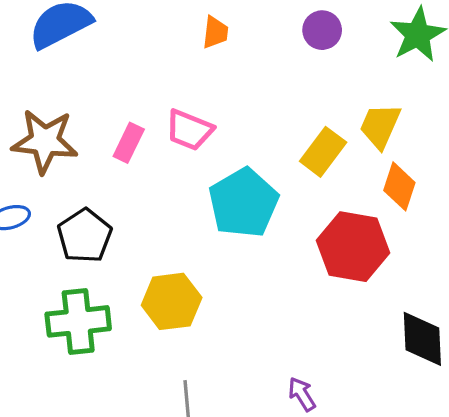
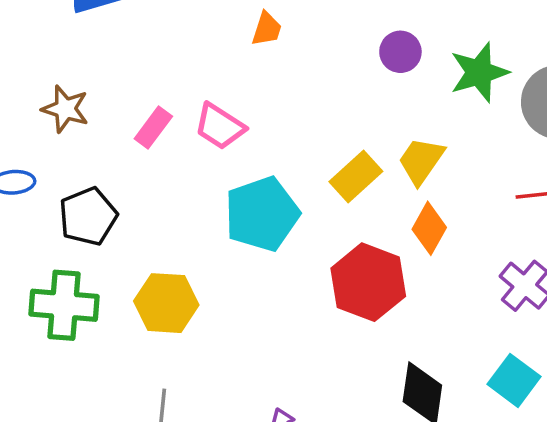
purple circle: (322, 30) -> (400, 52), moved
brown star: (45, 141) -> (65, 109), size x0.7

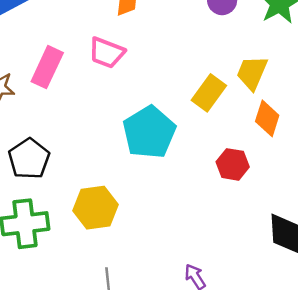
pink trapezoid: (220, 126) -> (107, 53), moved
pink rectangle: (153, 128) -> (47, 67), moved, size x1.4
red hexagon: (368, 282) -> (233, 164), size x0.6

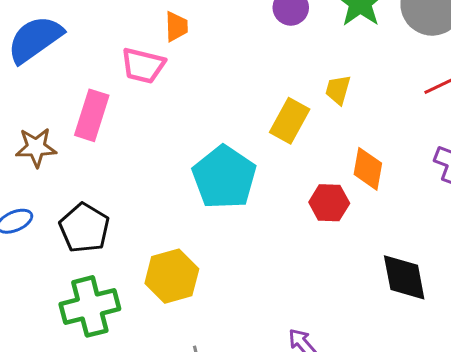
pink trapezoid: (107, 53) -> (143, 66), moved
yellow trapezoid: (252, 73) -> (338, 90), size x0.7
orange diamond: (267, 118) -> (368, 169), moved

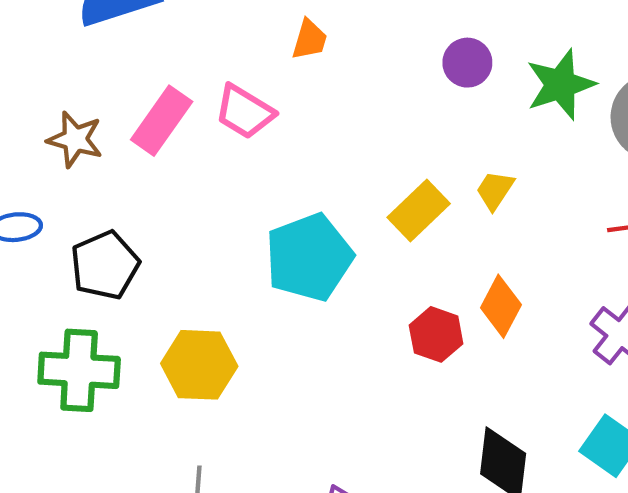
pink trapezoid: (143, 66) -> (245, 112), moved

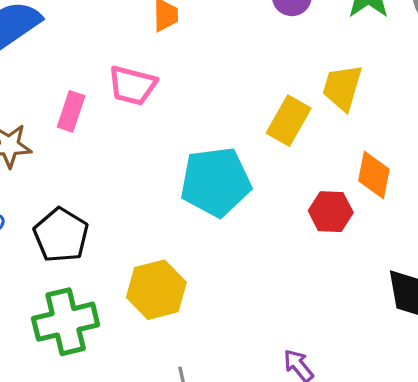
pink rectangle: (162, 121) -> (71, 111), size x0.7
yellow trapezoid: (495, 190) -> (342, 88), size x1.4
cyan pentagon: (309, 257) -> (216, 182), turned 30

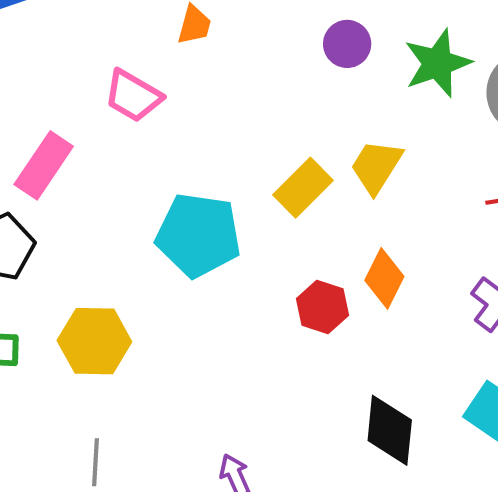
pink rectangle: (71, 111) -> (44, 165), moved, size x1.4

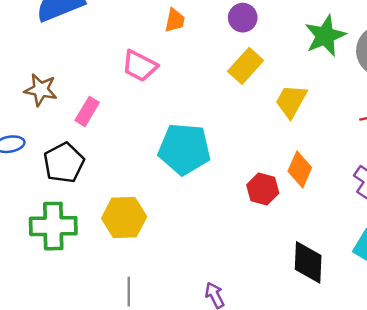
purple circle: (347, 44) -> (243, 18), moved
pink rectangle: (44, 165) -> (87, 111), size x0.7
yellow rectangle: (303, 188) -> (246, 66), moved

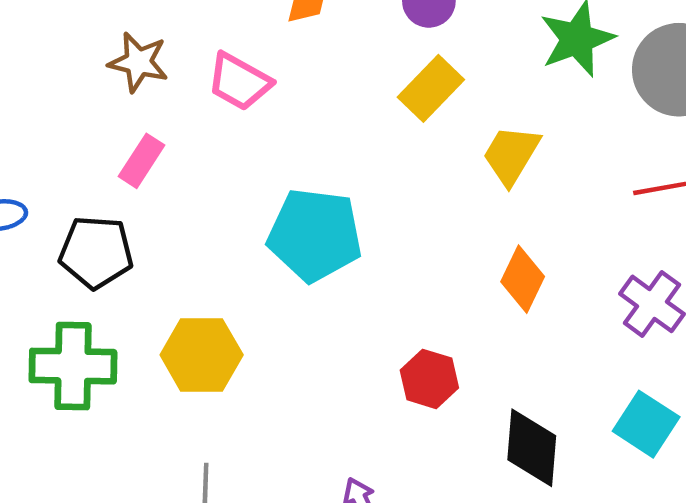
brown star: (41, 90) -> (138, 62), moved
black pentagon: (64, 163) -> (96, 252), turned 30
red hexagon: (263, 189) -> (429, 379), moved

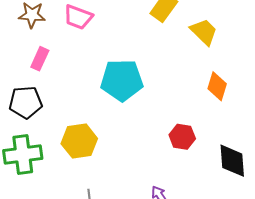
yellow trapezoid: (511, 155) -> (204, 32), turned 112

